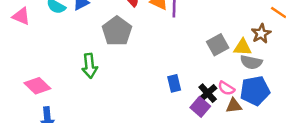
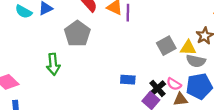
blue rectangle: (174, 83) -> (128, 80), turned -72

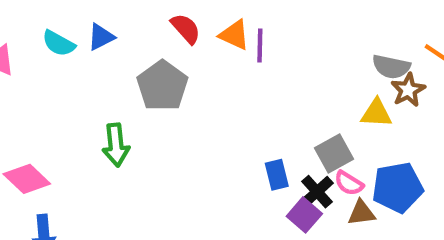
gray square: (166, 46) -> (334, 154), moved
gray semicircle: (196, 61) -> (391, 67), moved
blue rectangle: (128, 80) -> (277, 175), moved, turned 72

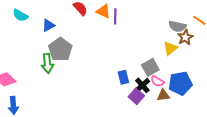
blue triangle: (101, 37) -> (48, 25), moved
gray pentagon: (162, 86) -> (60, 49), moved
yellow triangle: (376, 113) -> (170, 48), turned -42

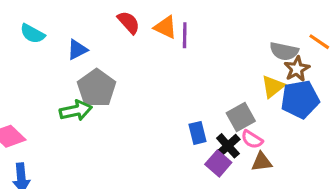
green arrow: (47, 63) -> (76, 111), turned -96
blue pentagon: (180, 83) -> (300, 99), moved

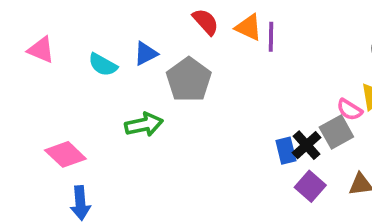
cyan semicircle: (32, 34) -> (103, 65), moved
gray pentagon: (97, 88) -> (189, 80), moved
pink semicircle: (252, 139) -> (349, 110), moved
black cross: (228, 146) -> (307, 145), moved

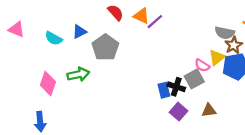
purple line: (271, 37) -> (155, 22), turned 48
black cross: (307, 145) -> (176, 87), turned -30
pink diamond: (65, 154) -> (48, 83), moved, turned 65

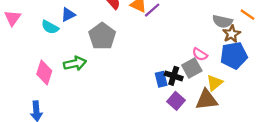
pink triangle: (16, 29) -> (13, 18), turned 42
blue triangle: (79, 32) -> (68, 15), moved
yellow triangle: (217, 58) -> (215, 83), moved
brown triangle: (209, 110) -> (207, 100), size x1.5

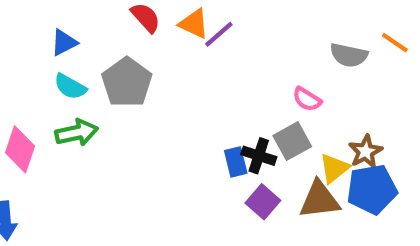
cyan semicircle: (50, 27) -> (70, 87), moved
brown star: (232, 34) -> (366, 152), moved
pink semicircle: (200, 54) -> (307, 99), moved
blue pentagon: (234, 55) -> (372, 189), moved

